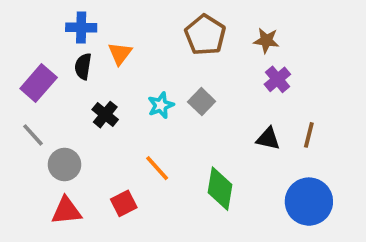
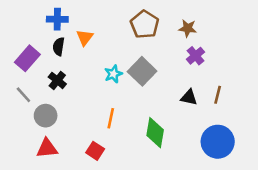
gray square: (202, 102) -> (142, 71), size x1.5
black cross: (105, 115) -> (57, 80), moved
orange line: (157, 168) -> (111, 118), turned 54
red square: (124, 203) -> (95, 151), moved, turned -30

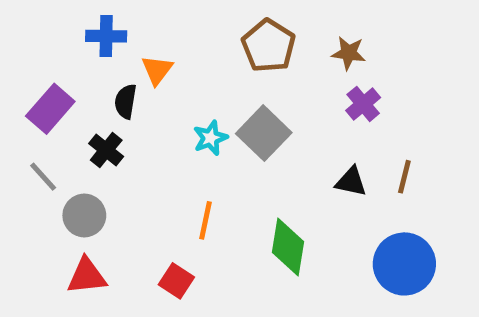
black semicircle: (59, 47) -> (126, 102), moved

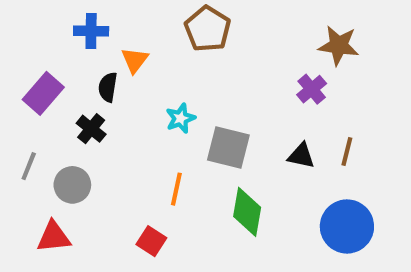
brown pentagon: (269, 46) -> (208, 29), moved
brown star: (349, 53) -> (339, 46), moved, size x1.4
gray square: (264, 133) -> (228, 147), moved, turned -30
gray line: (43, 177) -> (29, 166), moved, turned 64
red triangle: (87, 276) -> (54, 237), moved

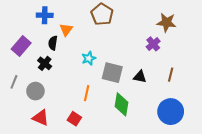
black triangle: (301, 156) -> (140, 77), moved
red triangle: (54, 237) -> (41, 118), moved, turned 30

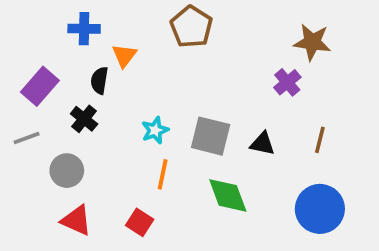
cyan star: (89, 58) -> (155, 130), moved
gray line: (14, 82) -> (27, 138), moved, turned 48
green diamond: (121, 104) -> (228, 195), turned -30

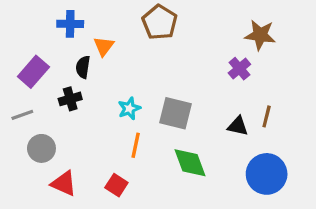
black cross: (84, 119) -> (70, 99), turned 35
black triangle: (262, 144) -> (238, 126), moved
gray circle: (67, 171) -> (41, 148), moved

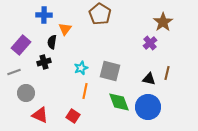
brown star: (260, 35) -> (163, 22), turned 30
blue circle: (267, 174) -> (148, 107), moved

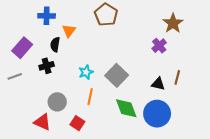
gray square: (110, 71) -> (117, 75), turned 30
gray circle: (26, 93) -> (57, 102), moved

